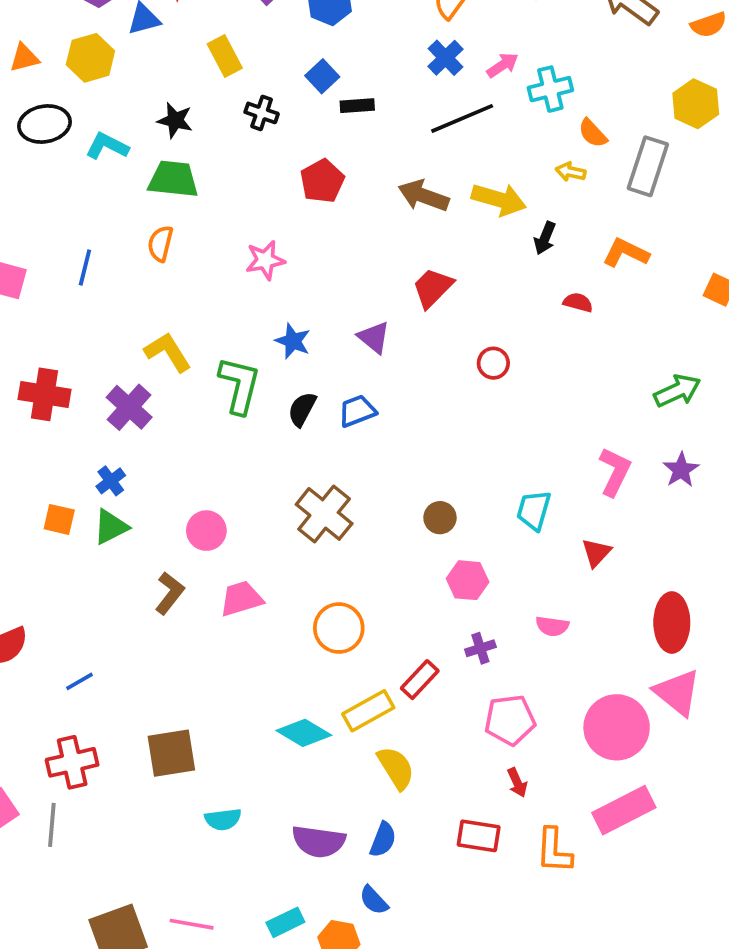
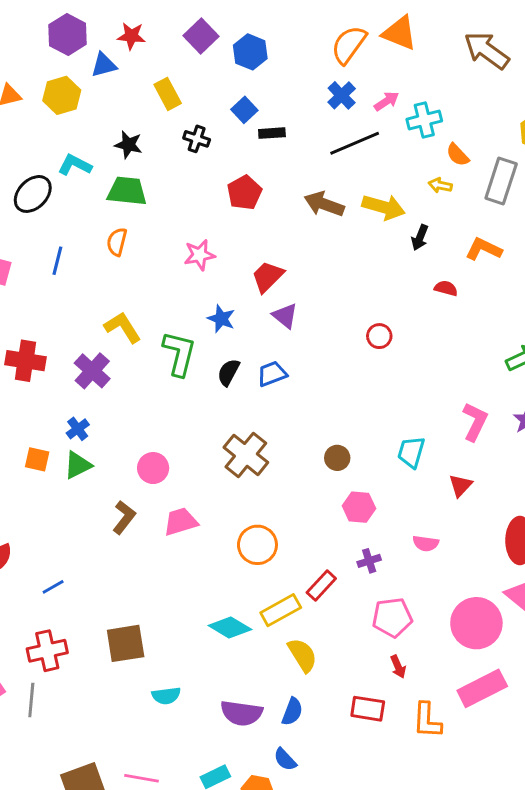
black ellipse: (45, 124) -> (33, 194), moved, turned -36
red trapezoid: (433, 288) -> (268, 277), moved

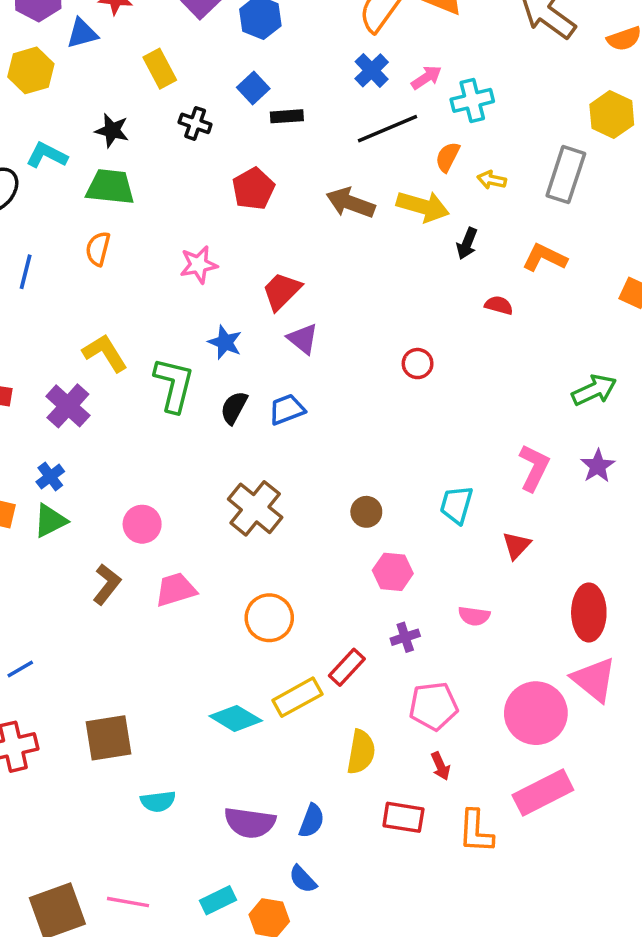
orange semicircle: (458, 155) -> (448, 157), moved, turned 70
yellow semicircle: (302, 655) -> (361, 752), moved, turned 42

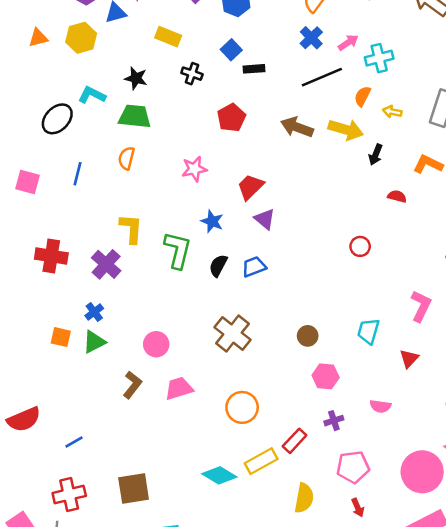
yellow rectangle: (160, 69) -> (168, 37), turned -40
yellow L-shape: (105, 353) -> (131, 229), turned 36
red circle: (418, 364) -> (360, 246), moved

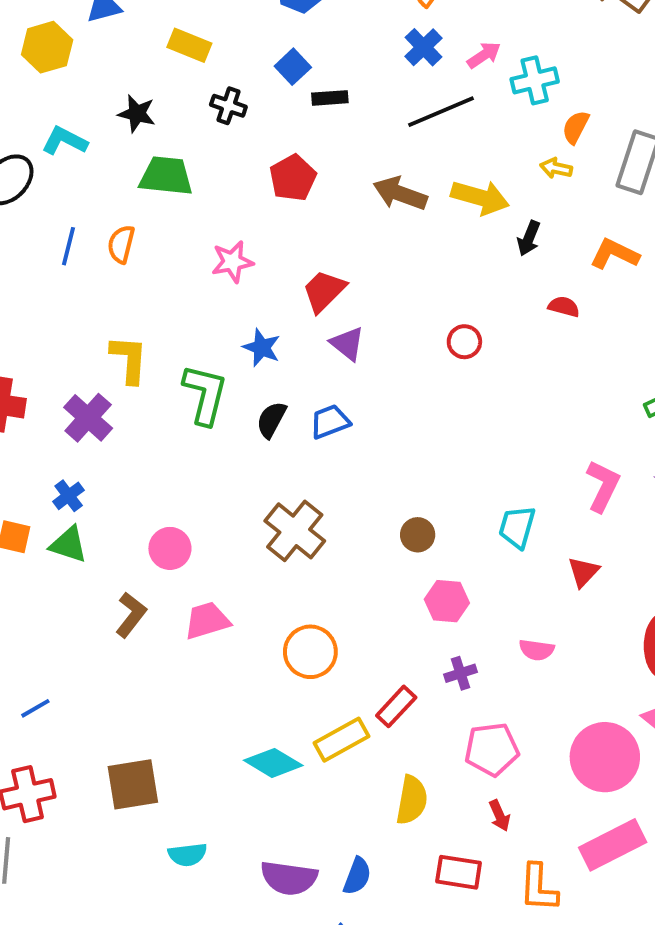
orange semicircle: (362, 96) -> (576, 127), moved
green trapezoid: (135, 116) -> (166, 176), moved
blue line: (78, 174) -> (69, 246), moved
red circle: (360, 246) -> (464, 342), moved
green triangle: (94, 342) -> (69, 545), turned 45

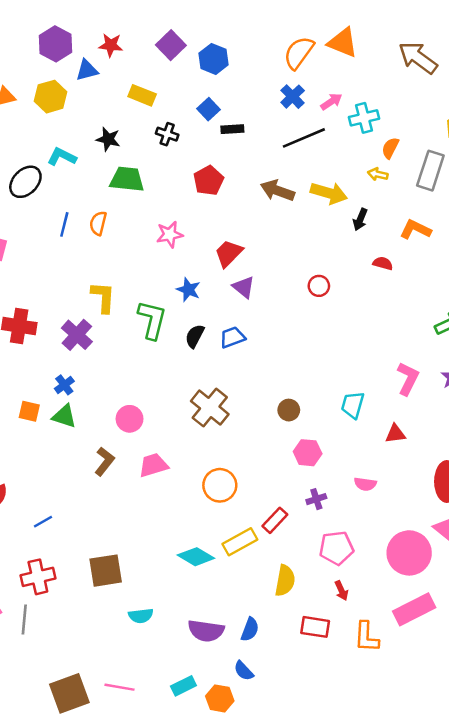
red triangle: (583, 572) -> (395, 434), turned 40

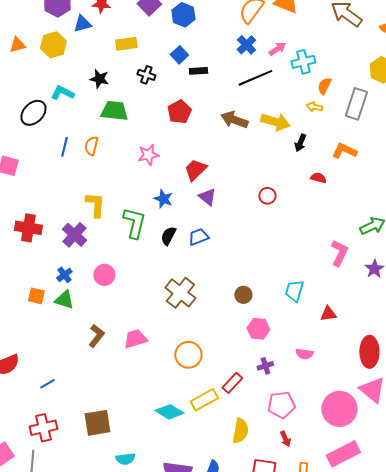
yellow rectangle: (142, 95) -> (126, 44), turned -30
pink L-shape: (408, 379) -> (339, 253), moved
pink circle: (130, 419) -> (104, 275), moved

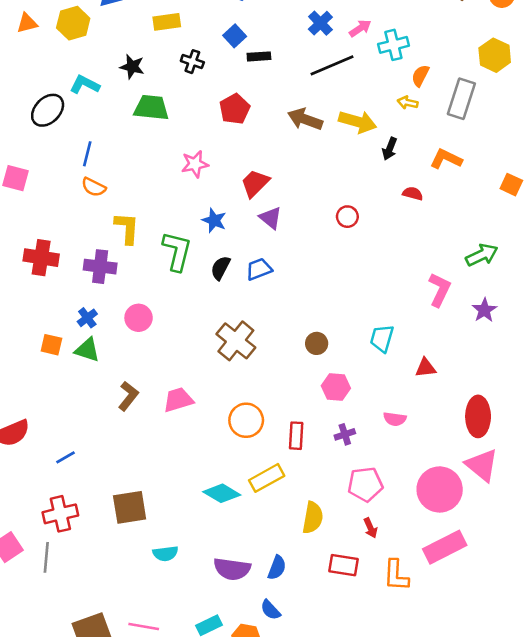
orange semicircle: (91, 146) -> (94, 187), moved, turned -78
purple cross: (74, 235) -> (100, 267), turned -35
red rectangle: (232, 383) -> (296, 436), moved, turned -40

